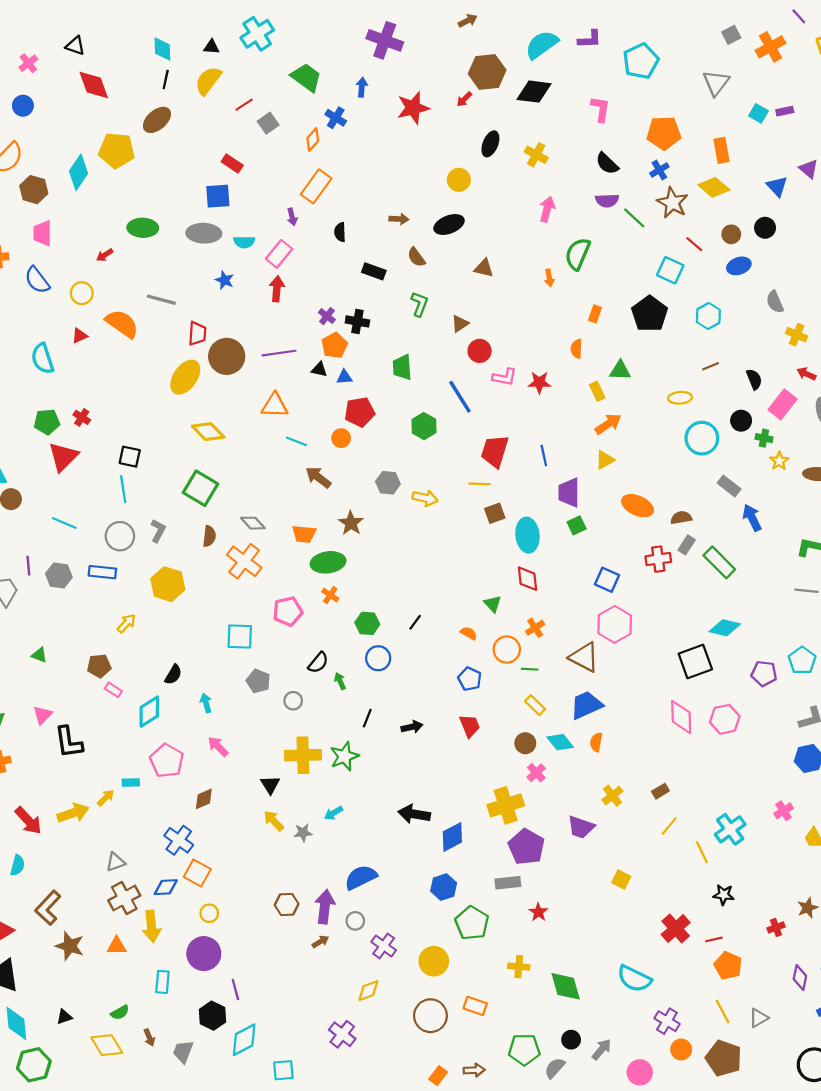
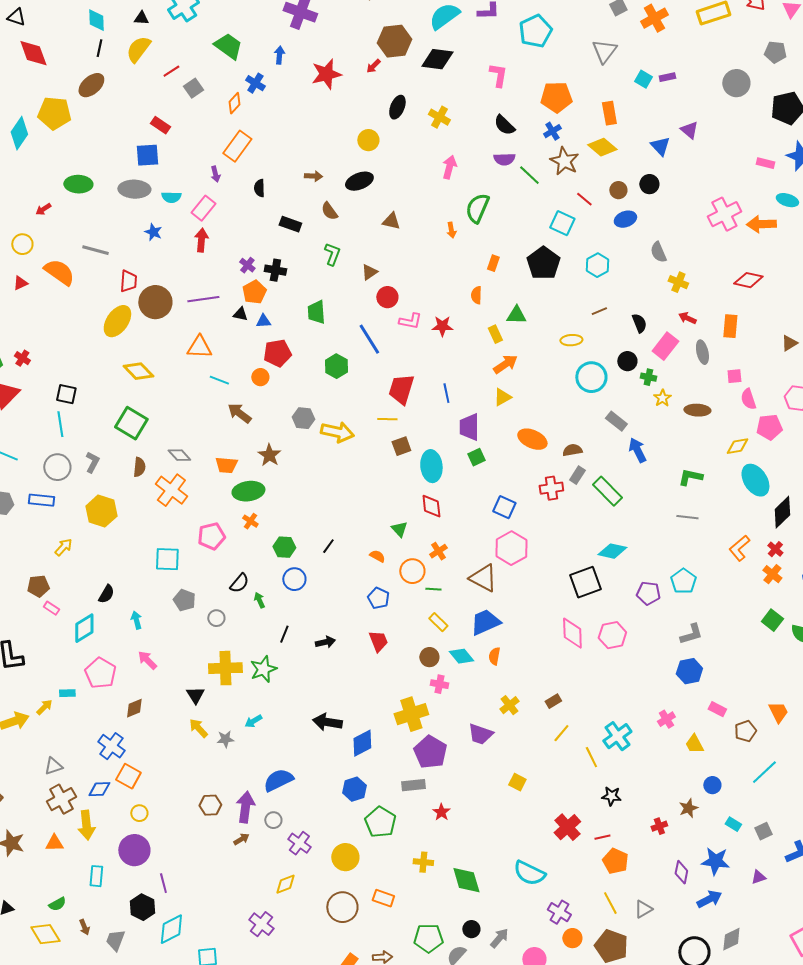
yellow arrow: (425, 498) -> (337, 432), size x1.4
pink cross: (536, 773) -> (439, 684), turned -36

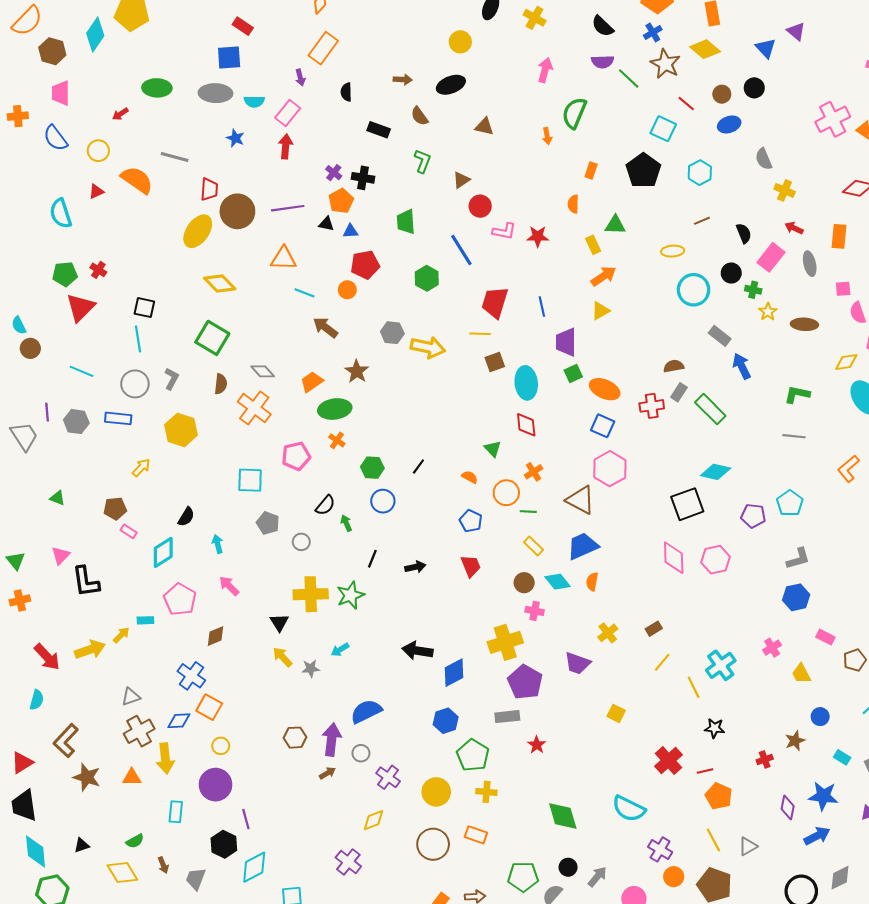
orange ellipse: (532, 439) -> (605, 389), moved
orange trapezoid: (226, 465) -> (312, 382), turned 140
yellow cross: (423, 862) -> (486, 792), moved

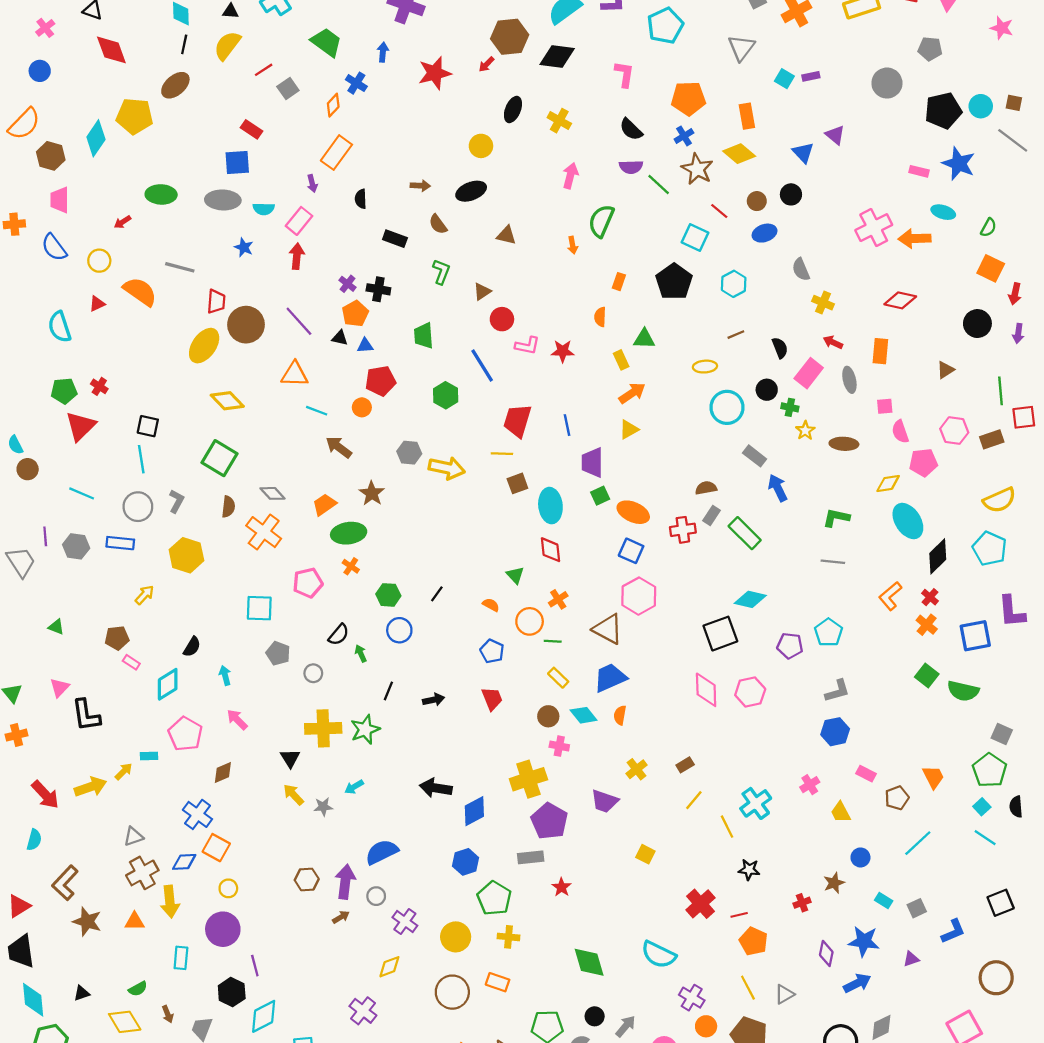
purple line: (288, 208) -> (299, 321), turned 56

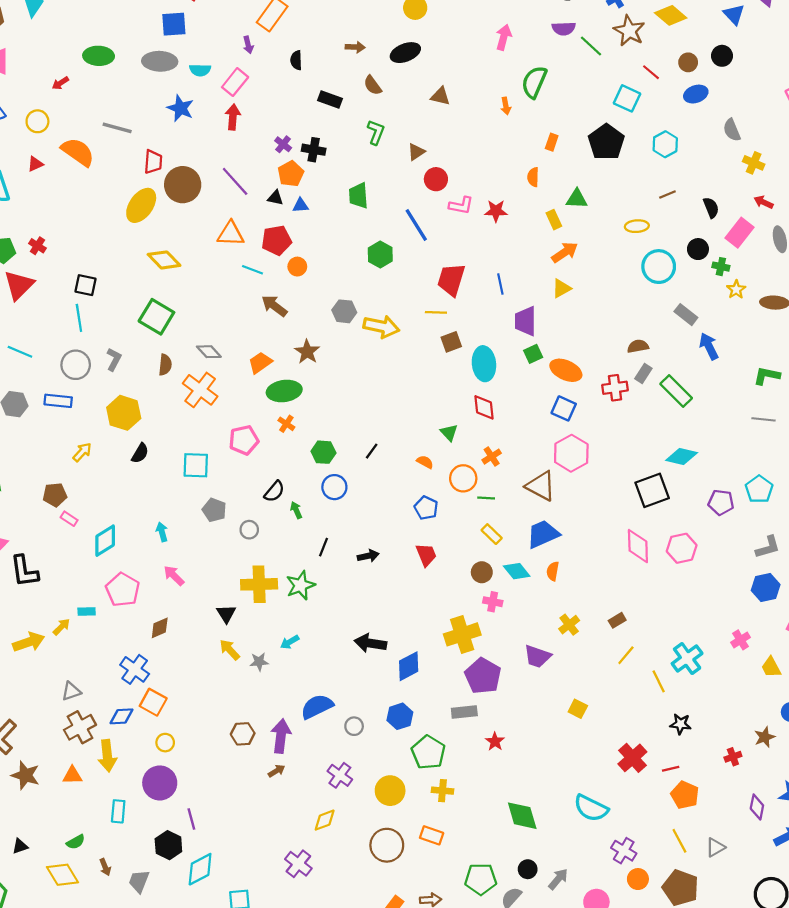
blue star: (244, 247) -> (180, 108), size x1.4
red pentagon: (381, 381) -> (277, 240), moved
black semicircle: (192, 647) -> (140, 453), moved
gray circle: (376, 896) -> (354, 726), moved

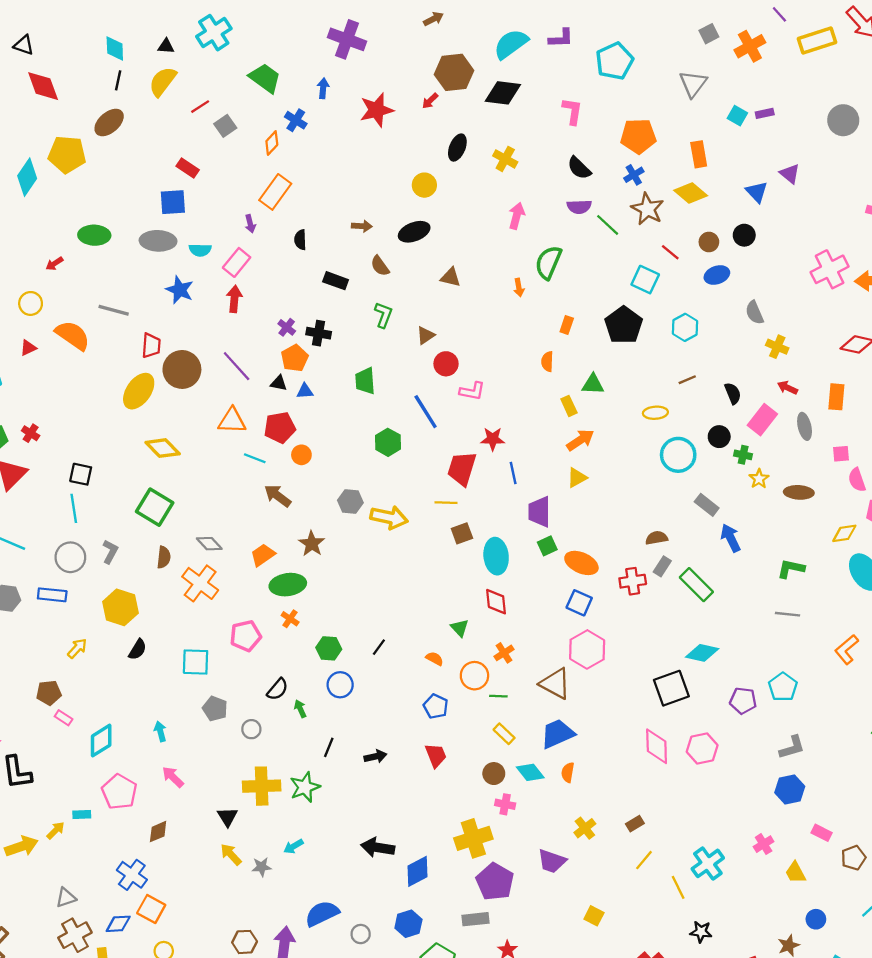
red star: (496, 211) -> (493, 439), moved

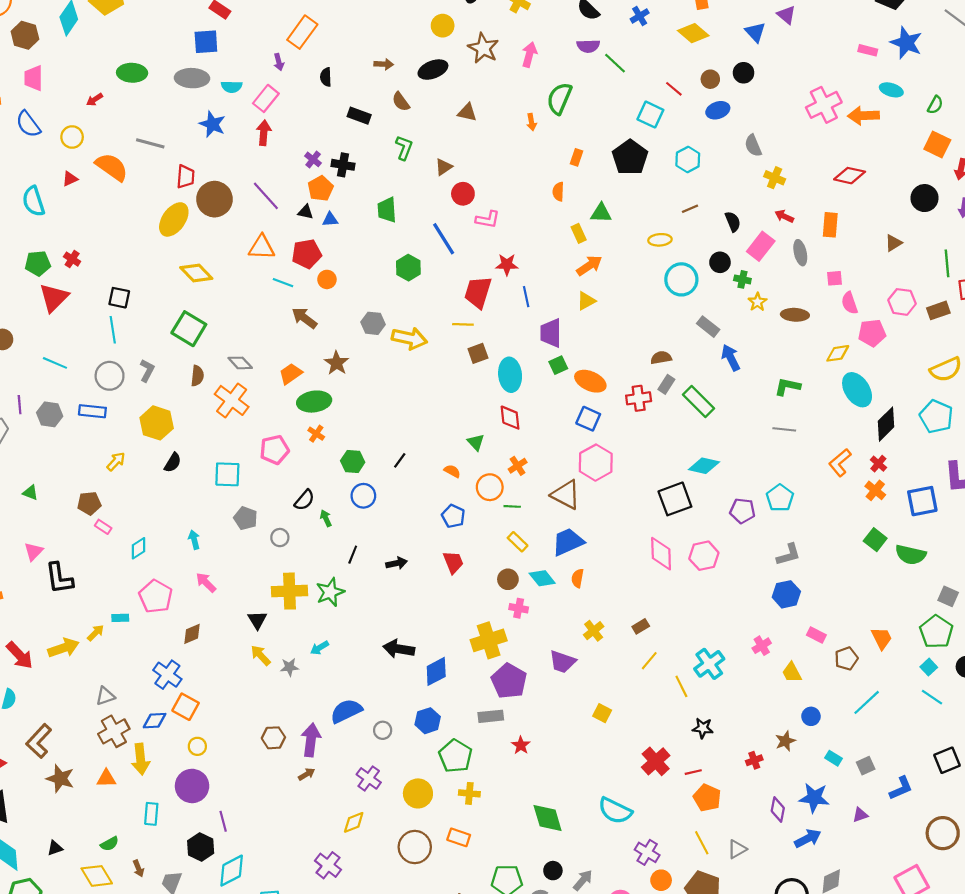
brown star: (647, 209) -> (483, 48), moved
cyan diamond: (101, 741) -> (138, 548), size x0.7

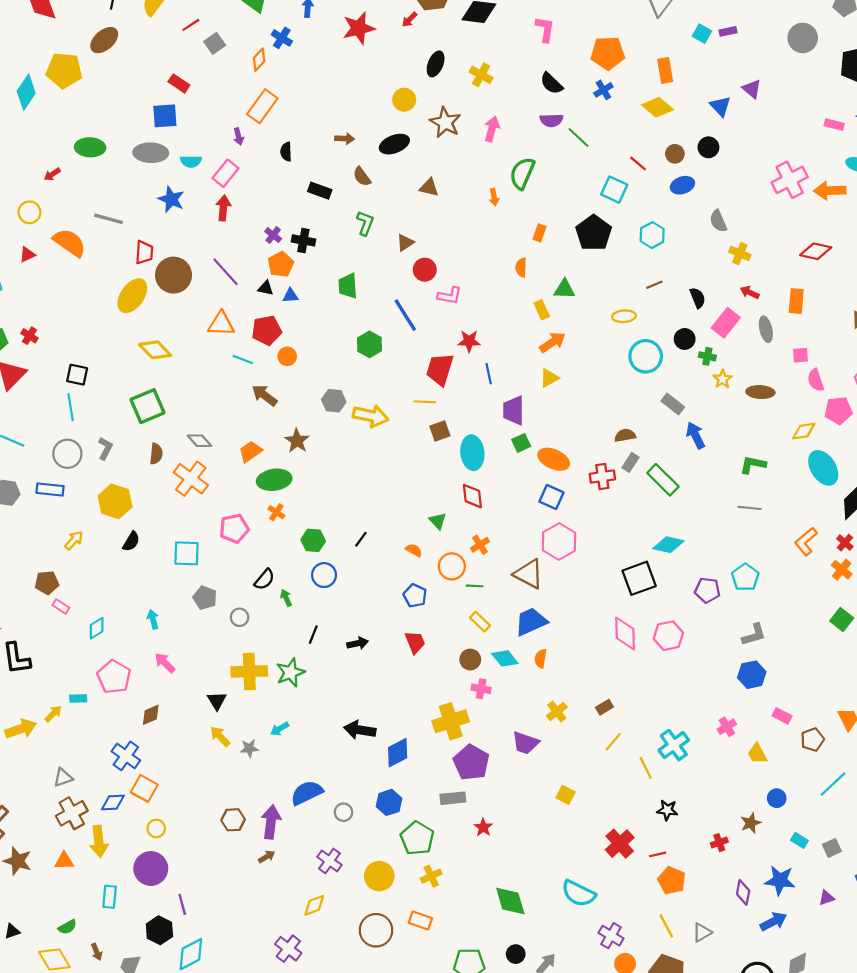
green square: (189, 329) -> (148, 406), turned 36
yellow cross: (469, 793) -> (431, 876), turned -30

